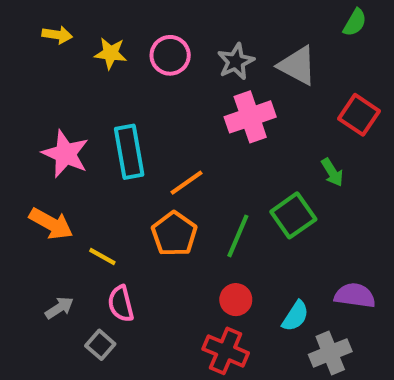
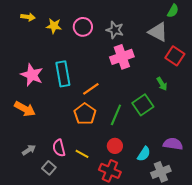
gray star: (236, 61) -> (115, 30), turned -30
gray triangle: (297, 66) -> (158, 32), moved
yellow line: (102, 256) -> (82, 154), moved

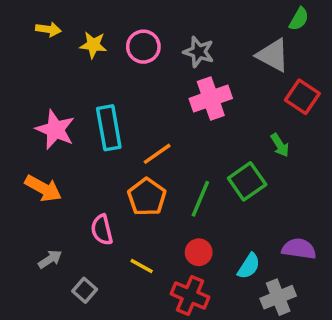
pink semicircle: (59, 148) -> (102, 230), moved

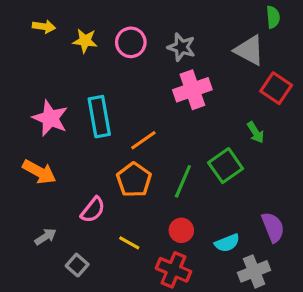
green semicircle: (299, 19) -> (273, 17), turned -35
pink semicircle: (102, 230) -> (93, 210), turned -128
purple semicircle: (299, 249) -> (273, 227), turned 60
cyan semicircle: (249, 266) -> (227, 243), turned 35

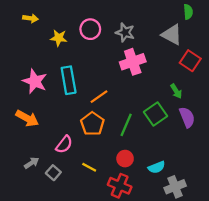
yellow star: (85, 41) -> (59, 38), moved
purple semicircle: (273, 227) -> (187, 117), moved
gray square: (77, 265) -> (53, 173), moved

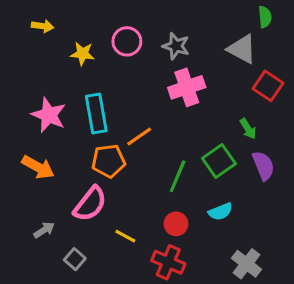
orange pentagon: (92, 124) -> (109, 161), moved, turned 30
pink semicircle: (64, 144) -> (90, 204), size x1.4
cyan semicircle: (157, 167) -> (220, 212), moved
gray square: (53, 173) -> (75, 259), moved
gray cross: (175, 187) -> (247, 264), turned -30

